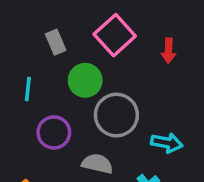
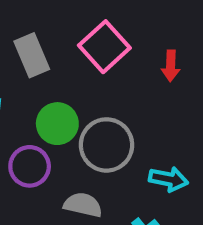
gray rectangle: (56, 42) -> (32, 55), size x1.4
green circle: (85, 80) -> (57, 124), moved

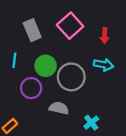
cyan arrow: (168, 179) -> (104, 65), moved

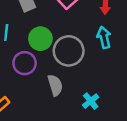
cyan arrow: (104, 65) -> (104, 37), turned -114
gray semicircle: (59, 108) -> (55, 85), turned 60

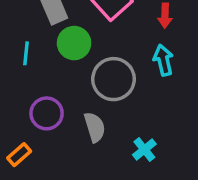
green circle: (40, 39) -> (74, 43), moved
purple circle: (25, 63) -> (47, 113), moved

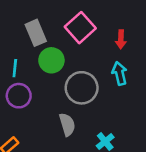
purple circle: (47, 113) -> (19, 96), moved

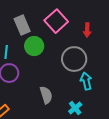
cyan arrow: (120, 73) -> (86, 81), moved
gray circle: (82, 88) -> (74, 59), moved

